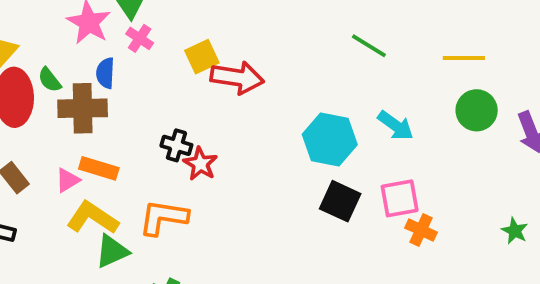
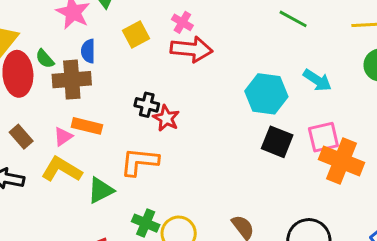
pink cross: (140, 38) -> (182, 22), moved
yellow square: (202, 57) -> (136, 34), moved
yellow L-shape: (93, 218) -> (62, 169), moved
orange cross: (421, 230) -> (342, 161), size x1.8

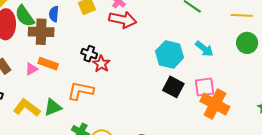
green semicircle: (45, 59) -> (25, 16), size x1.6
yellow L-shape: (62, 169) -> (27, 108), moved

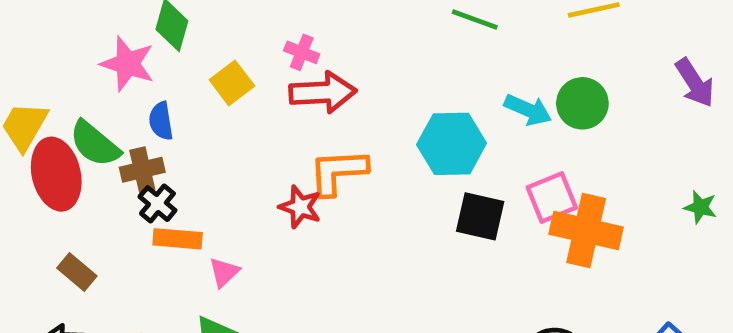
brown cross: (41, 32) -> (142, 170), size x0.7
green circle: (247, 43) -> (582, 103), moved
black cross: (89, 54) -> (157, 204), moved, turned 35
pink triangle: (31, 69) -> (224, 272), moved
orange L-shape: (81, 91) -> (338, 172), moved

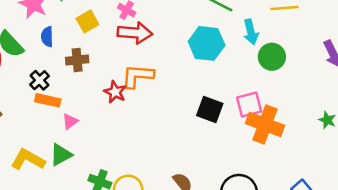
cyan arrow: (528, 110) -> (251, 32), moved, turned 45
cyan hexagon: (452, 144) -> (207, 43), moved
brown cross: (142, 170) -> (77, 60), moved

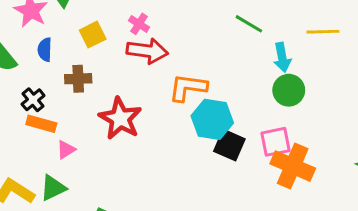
cyan hexagon: (207, 43) -> (212, 119), moved
green circle: (272, 57) -> (289, 90), moved
orange L-shape: (137, 76) -> (188, 88), moved
red star: (115, 92) -> (120, 118), size x1.6

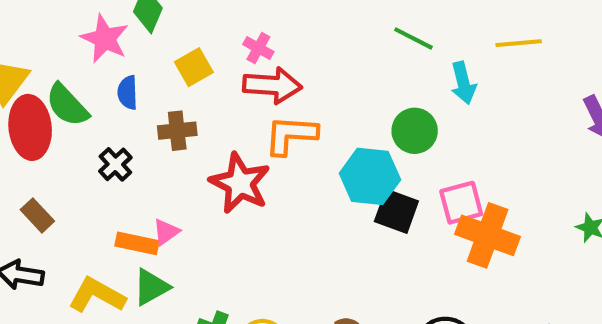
orange L-shape: (188, 88) -> (291, 135), moved
green circle: (289, 90) -> (415, 131), moved
orange rectangle: (41, 124) -> (137, 243), moved

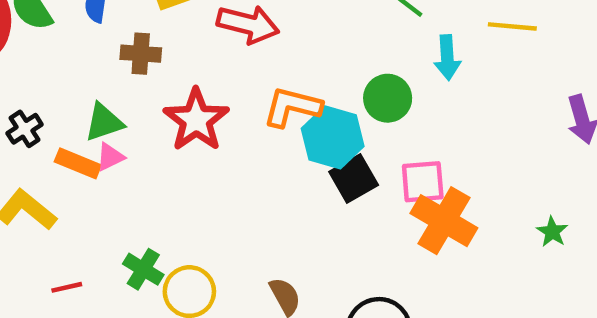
orange L-shape: (291, 135) -> (292, 107), moved
black cross: (115, 164) -> (25, 129), moved
black square: (396, 211) -> (354, 178), turned 30
green triangle: (151, 287) -> (104, 122), moved

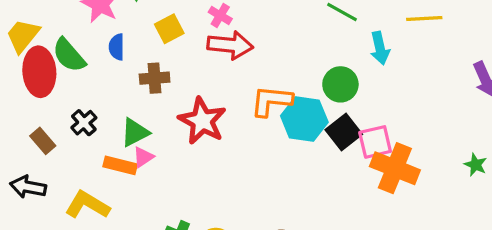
black cross: (25, 129) -> (84, 123), moved
black square: (354, 178) -> (344, 132), moved

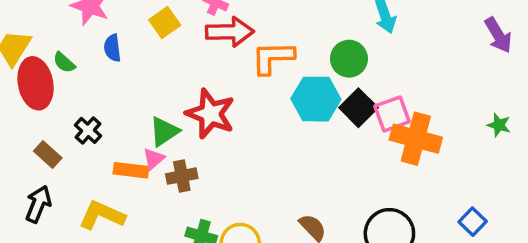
green semicircle: (69, 55) -> (64, 63), size x0.6
brown cross: (155, 78) -> (182, 176), moved
orange L-shape: (271, 101) -> (273, 58), moved
green triangle: (135, 132) -> (164, 132), moved
black arrow: (28, 187) -> (38, 204), turned 108

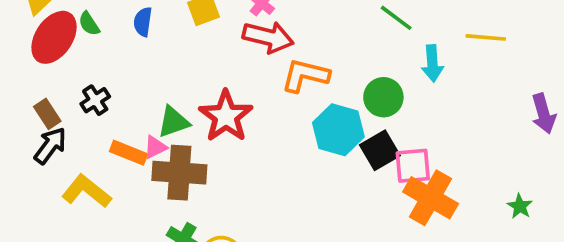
red ellipse: (36, 83) -> (54, 37), turned 30
brown cross: (182, 176) -> (179, 173), size x1.6
black arrow: (38, 204) -> (50, 146), moved

